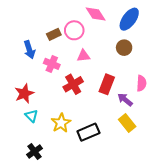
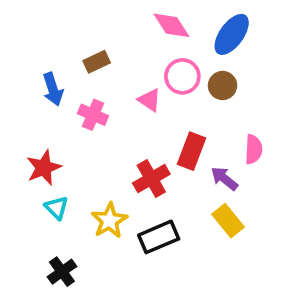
pink circle: (74, 30) -> (182, 76), moved
pink triangle: (83, 56) -> (150, 100), turned 40
red cross: (73, 84) -> (151, 179), moved

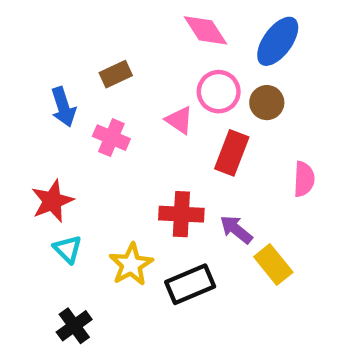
red rectangle: (192, 151) -> (232, 153), moved
red cross: (151, 179) -> (181, 214), turned 33
purple arrow: (224, 179) -> (236, 229), moved

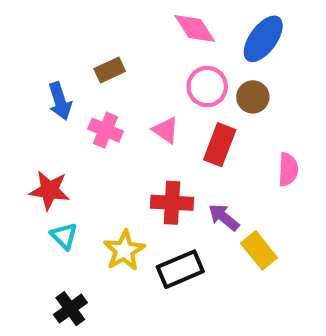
pink triangle: (179, 120) -> (166, 130), moved
red star: (52, 201) -> (50, 190), turned 30

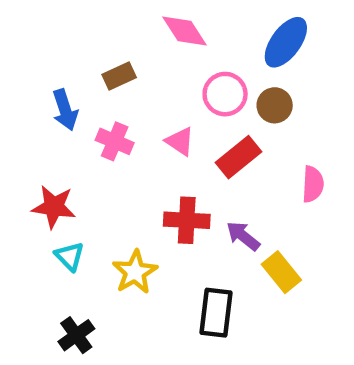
pink diamond: (195, 28) -> (184, 31), moved
red rectangle: (220, 145) -> (239, 157), turned 30
black rectangle: (180, 269) -> (216, 313), moved, turned -60

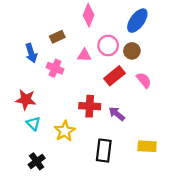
pink diamond: (184, 31) -> (89, 15), turned 55
pink triangle: (180, 141) -> (84, 55), moved, turned -32
pink semicircle: (313, 184) -> (144, 80), moved, turned -42
yellow rectangle: (281, 272) -> (147, 146), moved, turned -48

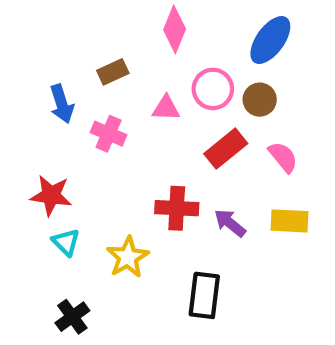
yellow rectangle: (147, 146) -> (289, 221), moved

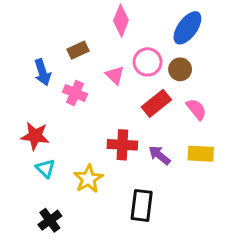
pink triangle: (166, 108) -> (115, 75), turned 42

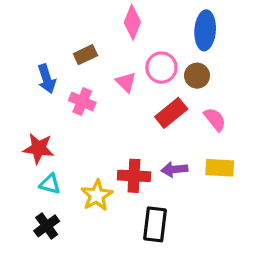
blue ellipse: (187, 28) -> (205, 30), turned -32
red cross: (122, 145) -> (134, 176), moved
purple arrow: (159, 155) -> (174, 169), turned -45
cyan triangle: (45, 168) -> (50, 184), turned -30
black cross: (50, 220) -> (47, 226), moved

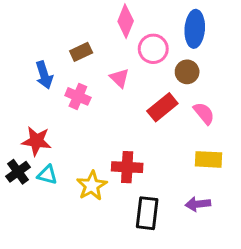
pink circle: (161, 68) -> (153, 49), moved
purple arrow: (174, 169) -> (198, 204), moved
black cross: (47, 226) -> (18, 172), moved

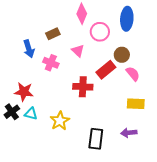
brown circle: (187, 72) -> (122, 55), moved
red cross: (127, 167) -> (83, 87), moved

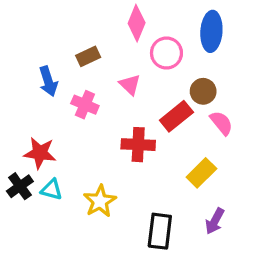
yellow rectangle: (136, 104) -> (201, 173), moved, turned -48
purple arrow: (129, 133) -> (215, 221), turned -56

